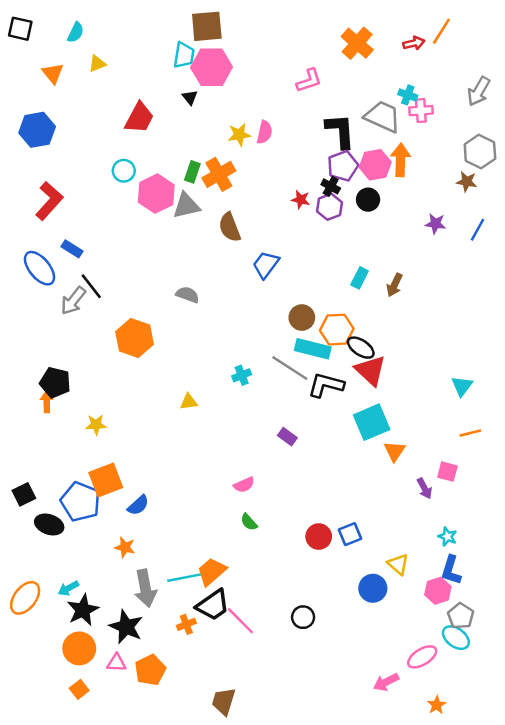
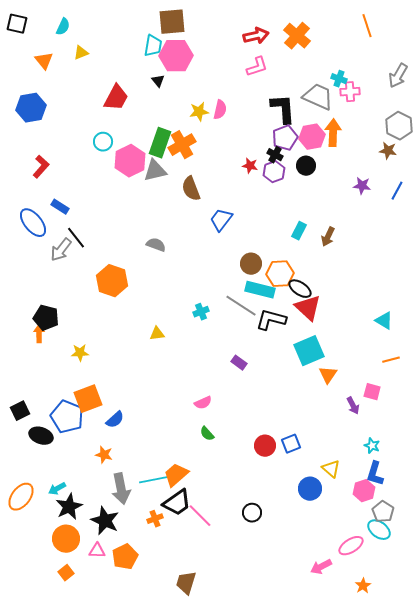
orange line: (441, 31) -> (367, 26), turned -50
red arrow: (414, 43) -> (256, 36), moved, size x1.4
green rectangle: (192, 172) -> (160, 143), size x1.6
red L-shape: (49, 201) -> (41, 167), size x0.7
cyan triangle: (462, 386) -> (384, 321), turned -36

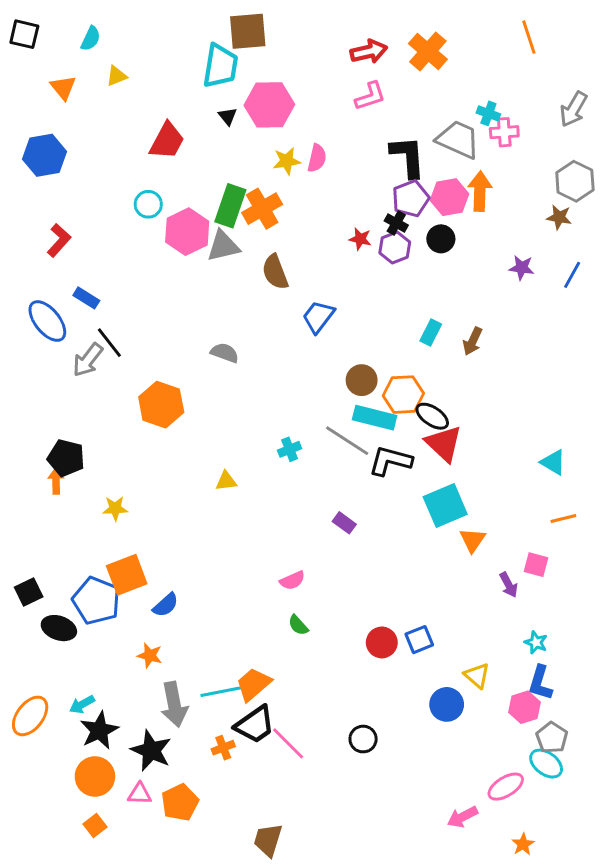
cyan trapezoid: (153, 46) -> (220, 66), size x1.4
pink hexagon: (176, 56) -> (269, 105), moved

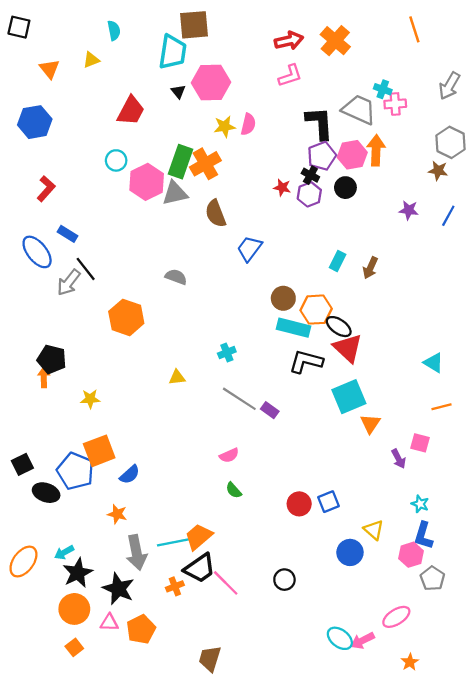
cyan semicircle: (91, 39) -> (114, 31), moved, turned -36
gray line: (347, 441) -> (239, 399), moved
cyan ellipse: (546, 764) -> (340, 638), moved

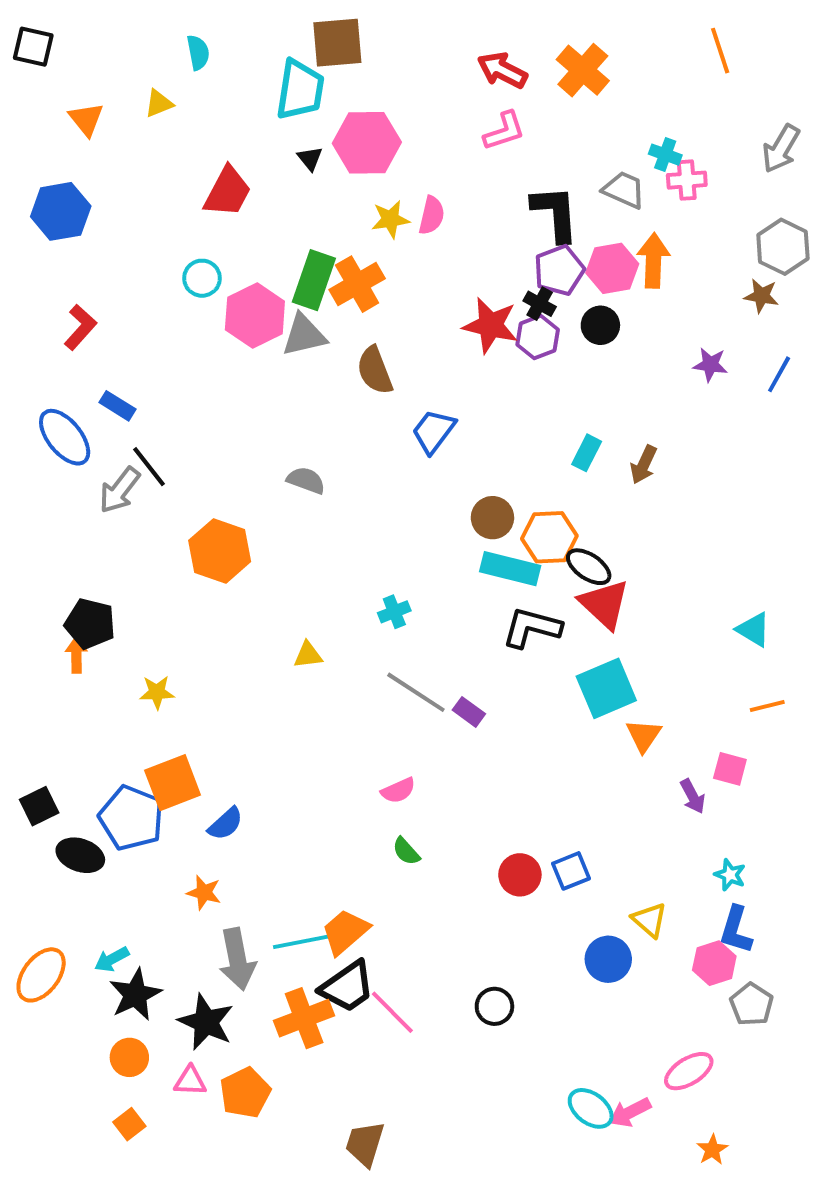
red arrow: (289, 41) -> (502, 70), turned -140
gray trapezoid: (359, 110) -> (624, 190), size x0.7
red star: (282, 188) -> (491, 325), size x1.8
orange cross: (175, 586) -> (304, 1018), size x1.8
orange circle: (74, 609) -> (129, 1057), size x0.7

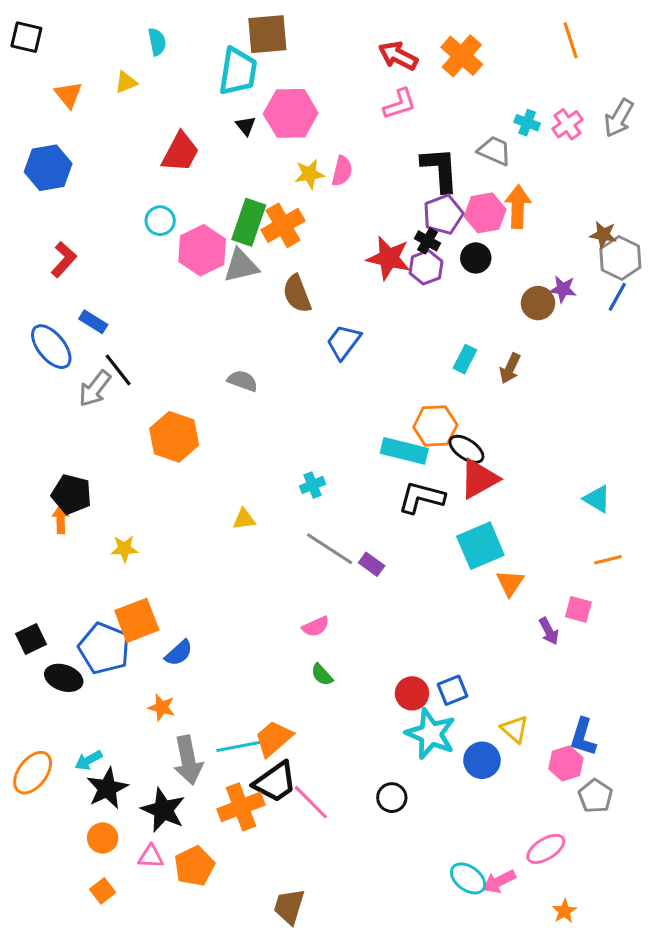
pink cross: (687, 180) -> (568, 124), moved, turned -32
gray hexagon: (783, 247) -> (620, 258), moved
brown circle: (492, 518) -> (538, 303), moved
red triangle: (604, 604) -> (479, 479), turned 48
cyan star: (730, 875) -> (431, 734), moved, size x2.0

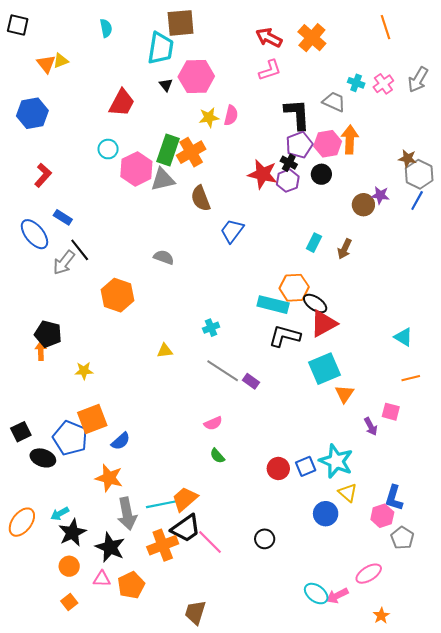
yellow triangle: (126, 82) -> (61, 61), moved
orange star: (162, 707) -> (109, 478), size x1.5
cyan star: (431, 734) -> (336, 461), moved

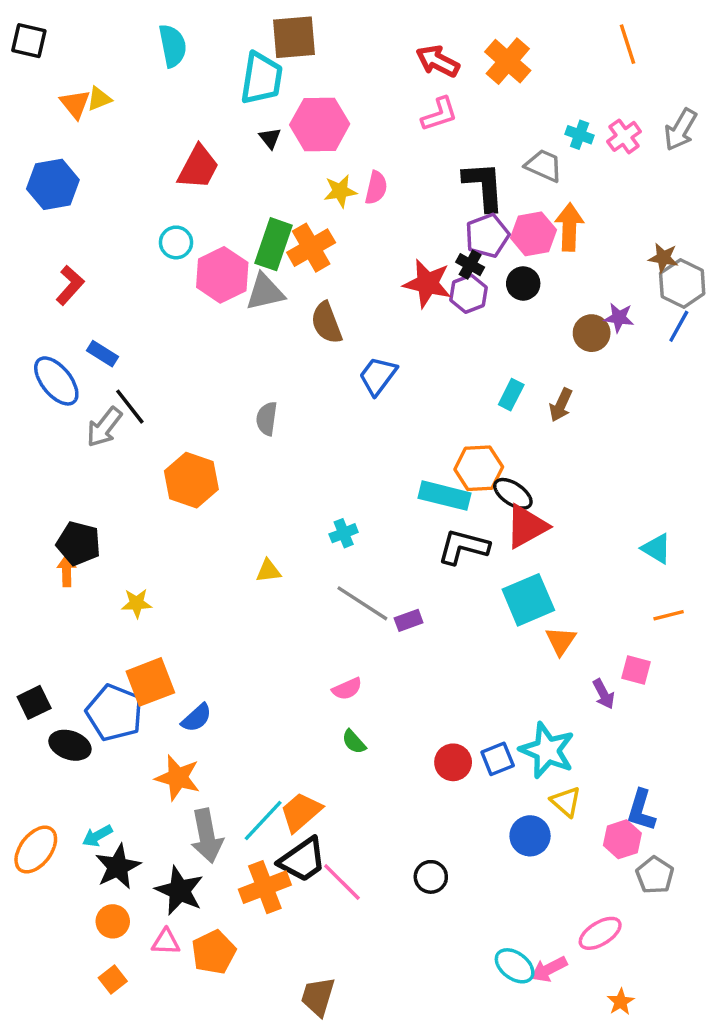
cyan semicircle: (106, 28) -> (173, 46), size x1.4
gray semicircle: (164, 257) -> (267, 419), turned -102
purple rectangle: (251, 381) -> (409, 620), turned -56
cyan line: (162, 504) -> (263, 820), turned -36

